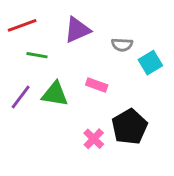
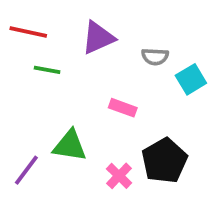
red line: (22, 25) -> (28, 32), turned 32
green triangle: (55, 94) -> (70, 146), moved
purple line: (21, 97) -> (26, 170), moved

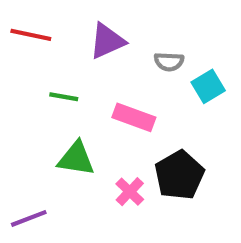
green line: (47, 70) -> (64, 97), moved
pink rectangle: (123, 108) -> (134, 117), size x1.4
purple line: (26, 170) -> (29, 218), moved, turned 32

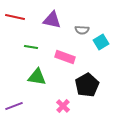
purple triangle: (107, 41) -> (52, 20), turned 36
pink cross: (130, 192) -> (63, 106), moved

